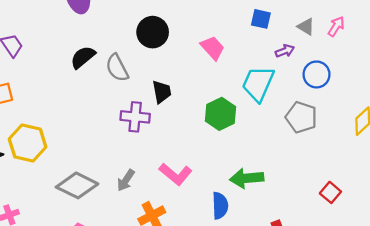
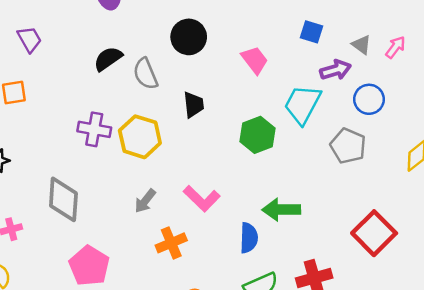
purple arrow: (285, 51) -> (335, 70), size x1.4
purple cross: (135, 117) -> (94, 129), moved
yellow hexagon: (28, 143) -> (140, 137), moved
gray diamond: (77, 185) -> (63, 199), moved, turned 63
red square: (330, 192) -> (374, 233), size x1.8

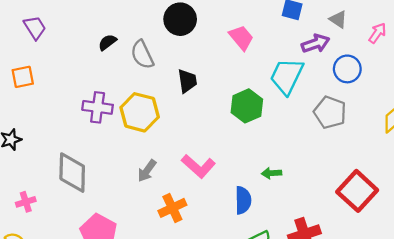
pink arrow: (395, 47) -> (377, 33), moved
black semicircle: (108, 59) -> (107, 42), size x0.7
green arrow: (281, 210) -> (271, 173), size x0.6

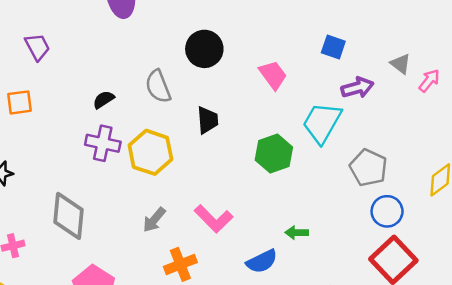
gray triangle: (338, 19) -> (401, 64), moved
black semicircle: (107, 42) -> (104, 100), moved
blue circle: (347, 69) -> (387, 211), moved
blue semicircle: (243, 200) -> (262, 261), turned 60

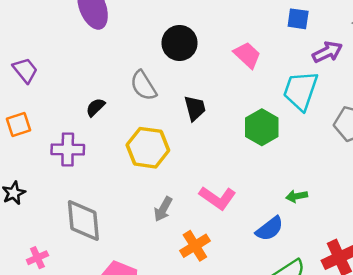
purple cross: (103, 143) -> (68, 149), moved

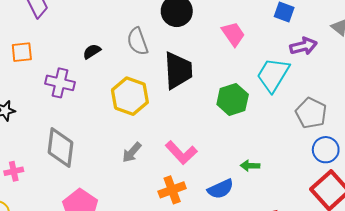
black trapezoid: (195, 108) -> (178, 70), size x1.6
orange cross: (195, 246) -> (172, 190), moved

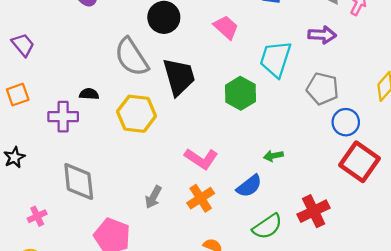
gray semicircle: (138, 41) -> (131, 57), size x1.4
purple arrow: (303, 46) -> (322, 35), moved, turned 30
black semicircle: (92, 51) -> (89, 94), moved, turned 48
gray arrow: (132, 152) -> (153, 197), moved

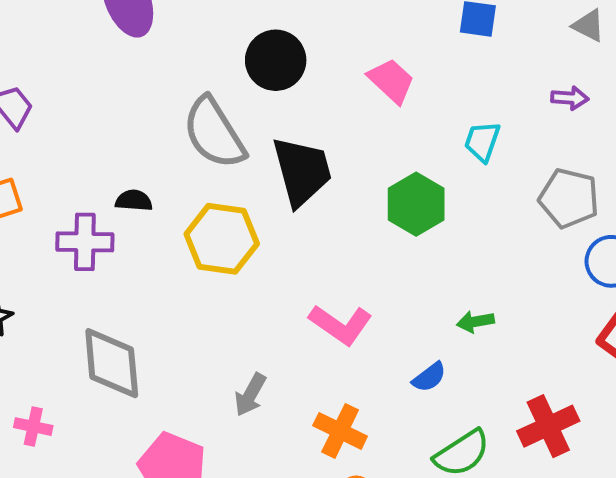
purple arrow: (322, 35) -> (570, 98), size x0.7
cyan trapezoid: (275, 59) -> (482, 141), size x0.6
blue semicircle: (249, 186) -> (429, 377), size x0.7
orange cross: (201, 198) -> (340, 431), moved, turned -32
pink cross: (37, 216) -> (33, 427), turned 36

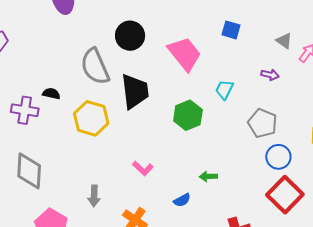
pink trapezoid: (391, 81) -> (185, 54), size x1.5
pink L-shape: (341, 325) -> (143, 168), size x0.7
gray arrow: (250, 395) -> (94, 196), turned -35

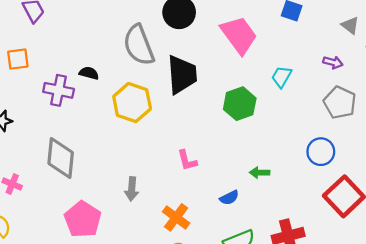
gray pentagon: (262, 123) -> (340, 103), moved
blue circle: (278, 157) -> (321, 152), moved
pink L-shape: (143, 168) -> (187, 161), turned 30

